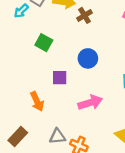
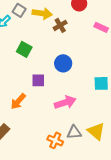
orange arrow: (37, 101) -> (18, 101), turned 66
gray triangle: (57, 136) -> (74, 132), moved

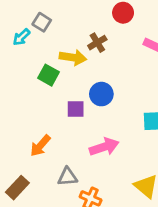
yellow arrow: (42, 13) -> (73, 57), moved
purple square: (38, 80) -> (76, 109), moved
gray triangle: (74, 132) -> (67, 177), moved

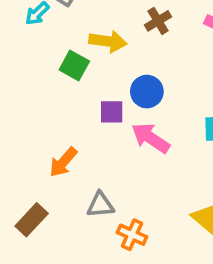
brown cross: (97, 43) -> (158, 21), moved
pink arrow: (104, 147) -> (151, 138), moved, turned -128

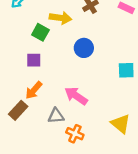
purple square: (112, 112) -> (34, 60), moved
pink arrow: (151, 138) -> (76, 96), moved
brown rectangle: (32, 220) -> (18, 110), moved

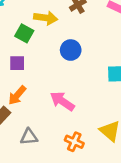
gray triangle: (56, 116) -> (29, 137), moved
orange cross: (75, 134) -> (74, 142), moved

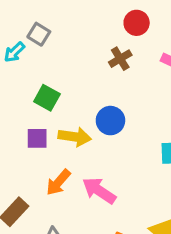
yellow arrow: (46, 18) -> (75, 137), moved
orange arrow: (17, 95) -> (58, 182), moved

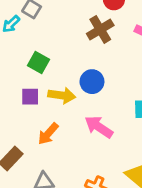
brown cross: (120, 59) -> (100, 29), size x1.4
pink arrow: (99, 191) -> (99, 127), moved

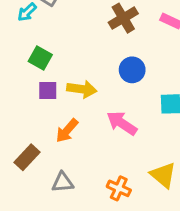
green square: (38, 62) -> (40, 58), moved
blue circle: (92, 82) -> (132, 70), moved

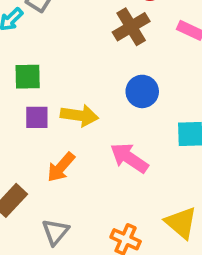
green square: (40, 58) -> (28, 77), turned -30
gray triangle: (63, 182) -> (55, 232), turned -45

